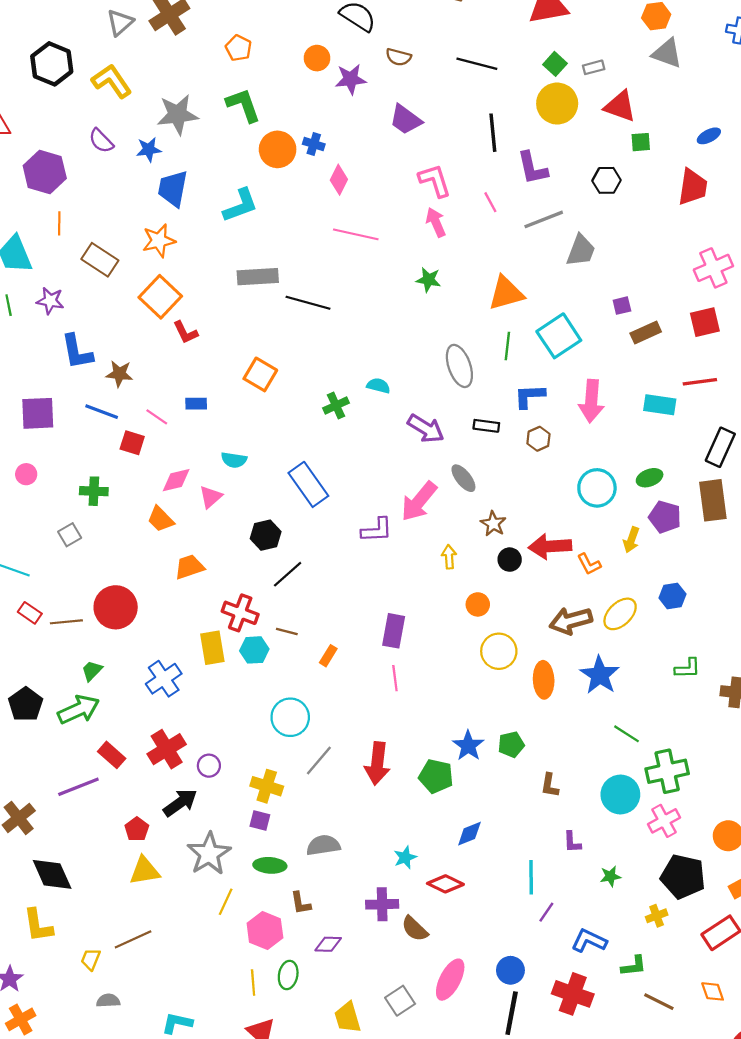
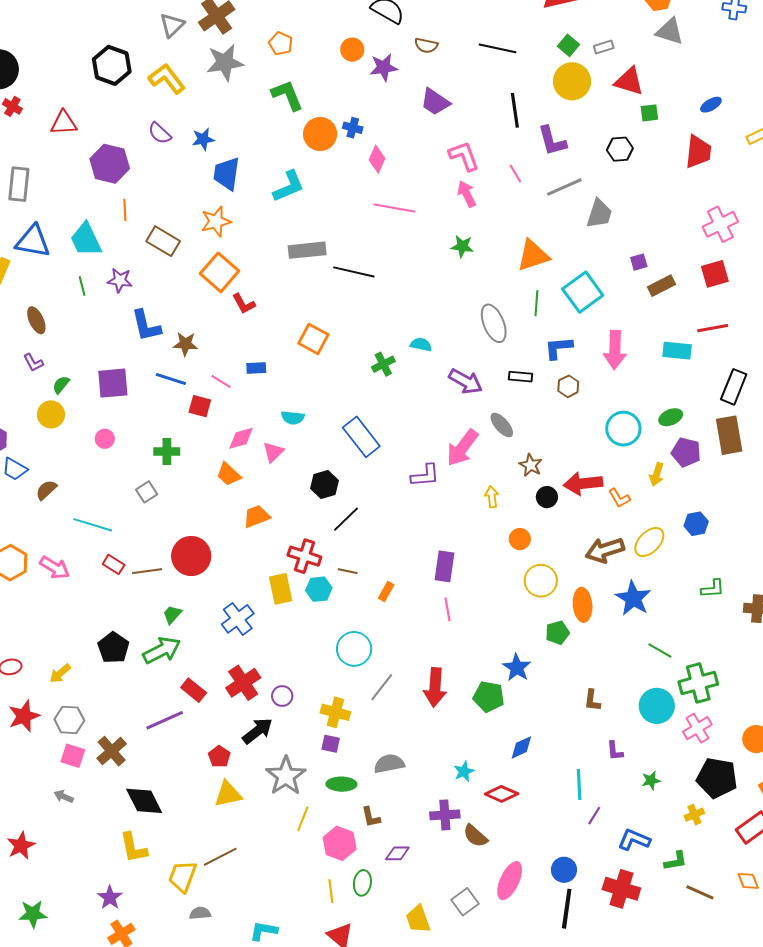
gray star: (178, 115) -> (225, 62), moved
green pentagon: (511, 745) -> (557, 633), moved
yellow trapezoid: (91, 959) -> (183, 876), size x1.6

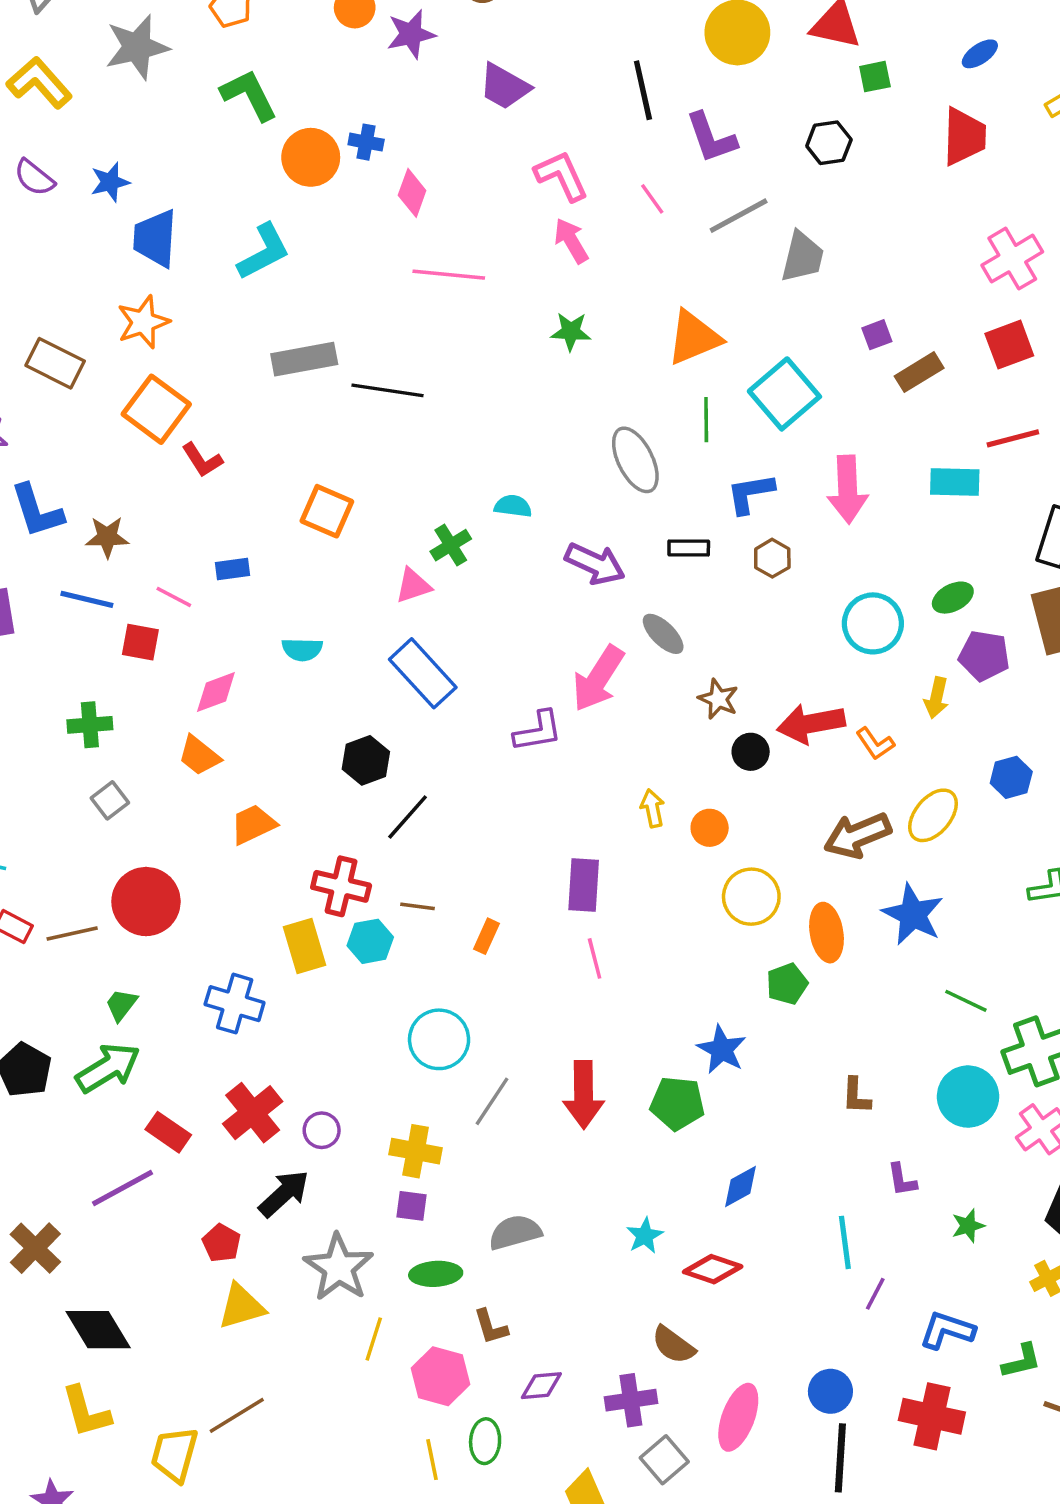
pink triangle: (273, 452) -> (413, 586), moved, turned 30
gray square: (147, 492) -> (110, 800), moved
yellow arrow: (492, 497) -> (653, 808), moved
blue cross: (238, 619) -> (235, 1004), turned -32
purple cross: (445, 815) -> (631, 1400), moved

